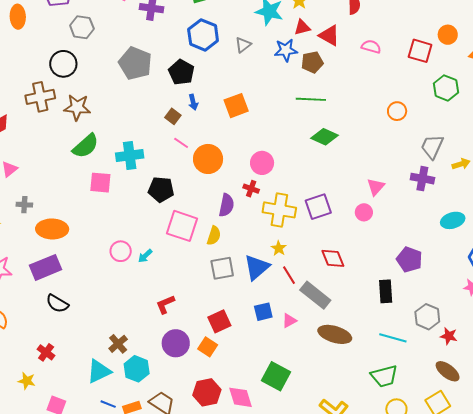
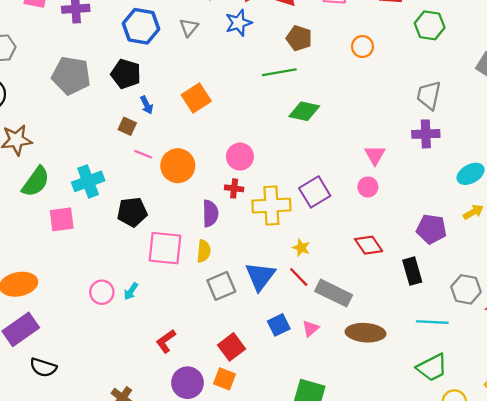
brown pentagon: (312, 62) -> (299, 38), moved, turned -30
orange circle: (397, 111) -> (362, 46), moved
yellow arrow: (461, 164) -> (473, 212), moved
yellow star: (279, 248) -> (301, 248), moved
red diamond: (333, 258) -> (369, 245), moved

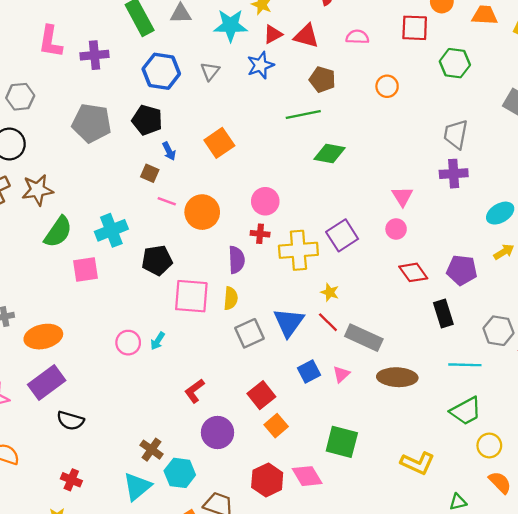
red diamond: (369, 245) -> (413, 272), moved
orange square: (224, 379) -> (276, 426), moved, turned 30

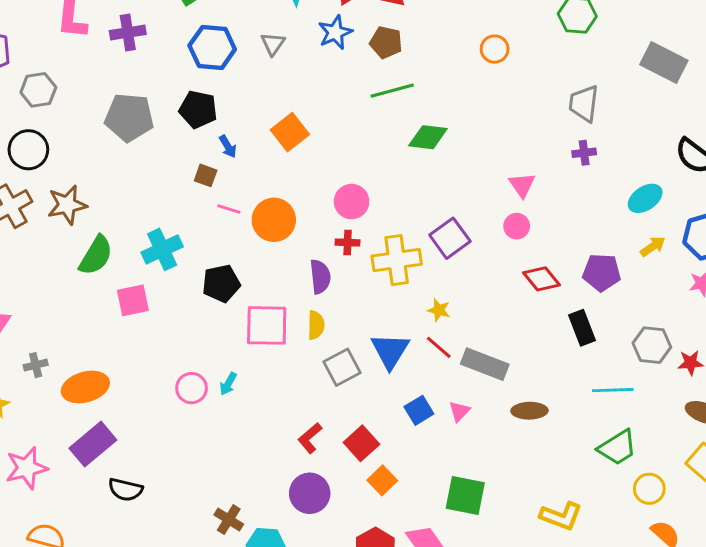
brown pentagon: (322, 79) -> (386, 42), moved
purple cross: (454, 174) -> (584, 153), size x0.7
brown ellipse: (397, 377) -> (529, 411), size x0.7
red L-shape: (194, 391) -> (310, 438), moved

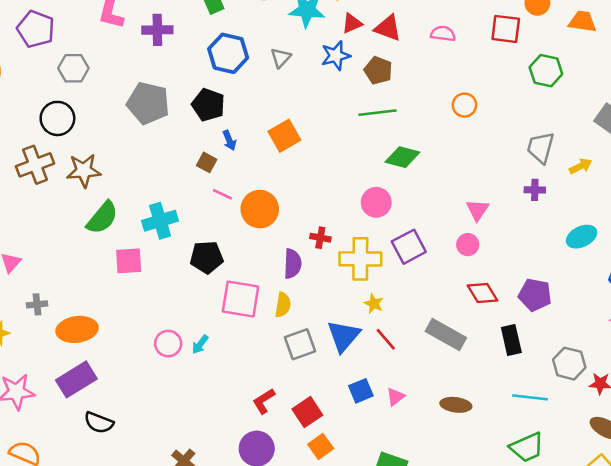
orange circle: (495, 49) -> (464, 105), moved
pink circle: (352, 202) -> (376, 202), moved
yellow arrow: (653, 246) -> (581, 166), moved
yellow star: (439, 310) -> (374, 304), moved
gray rectangle: (485, 364) -> (446, 335), moved

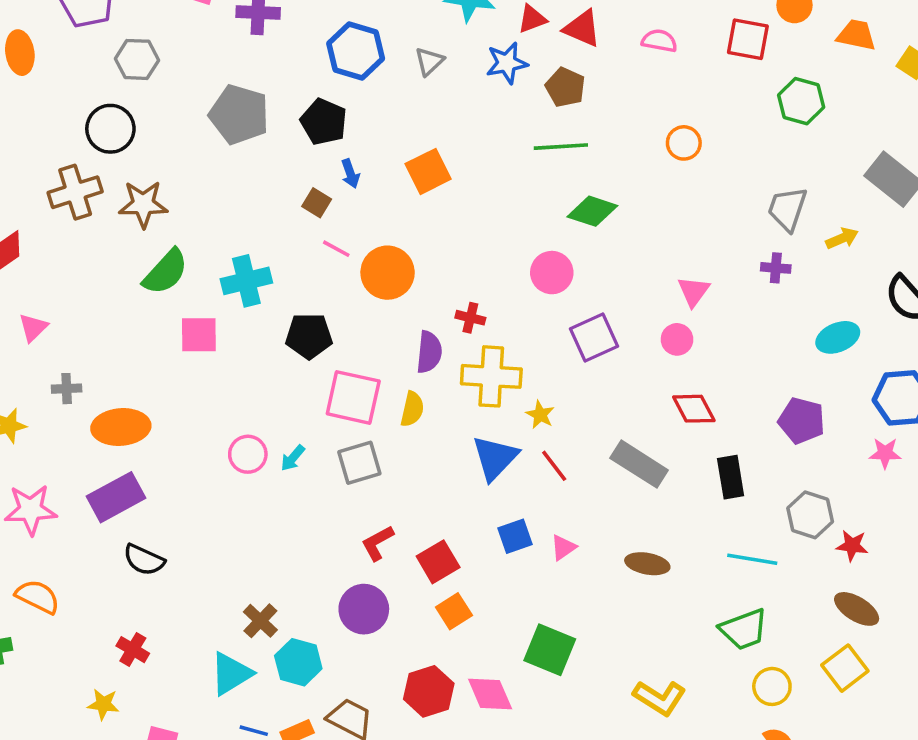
yellow cross: (360, 259) -> (491, 376), moved
purple pentagon: (535, 295) -> (802, 421), moved
gray square: (300, 344) -> (359, 463), moved

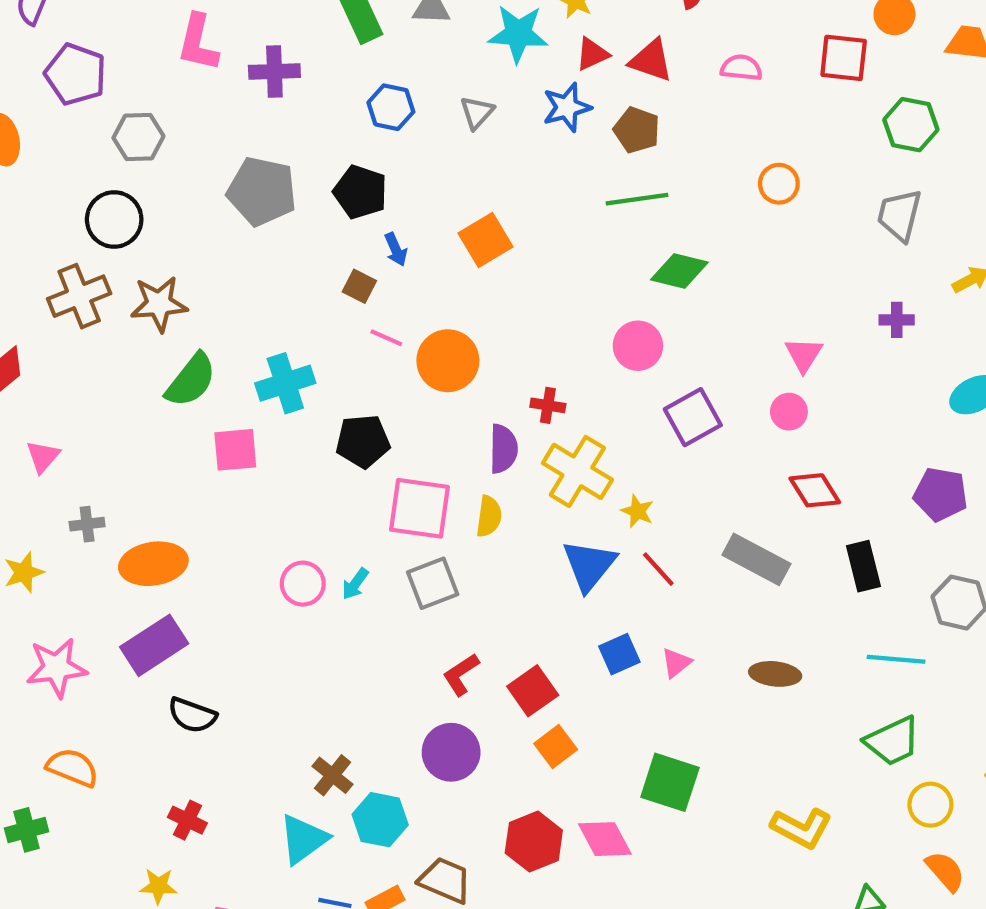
blue hexagon: (356, 51) -> (391, 107), size x0.7
gray trapezoid: (787, 209) -> (899, 215), moved
yellow cross: (491, 376) -> (577, 471), turned 32

